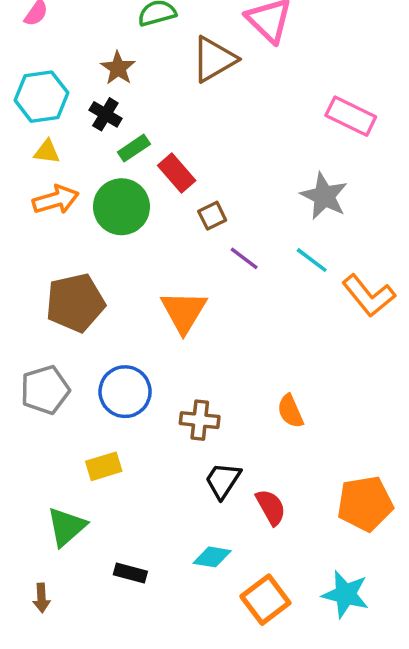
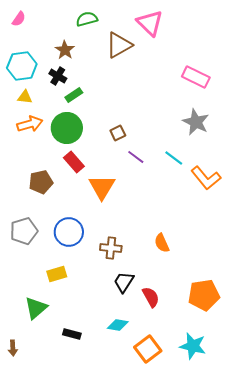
red rectangle: (177, 173) -> (74, 162), moved
gray star: (324, 196) -> (196, 122), moved
brown pentagon: (75, 303) -> (41, 182), size x0.7
brown arrow: (41, 598) -> (13, 348), moved

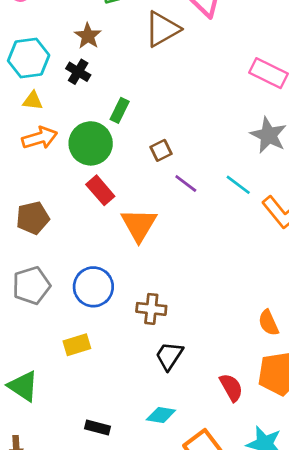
green rectangle: (74, 95) -> (120, 110), moved, turned -30
brown pentagon: (41, 182) -> (33, 218), moved
orange semicircle: (162, 243) -> (269, 323), moved
red semicircle: (151, 297) -> (231, 388), moved
green triangle: (36, 308) -> (23, 386), moved, turned -45

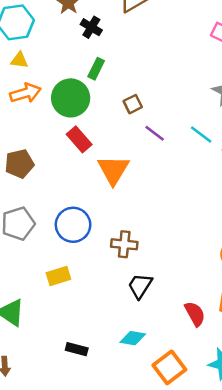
black cross: (78, 72) -> (91, 27), moved

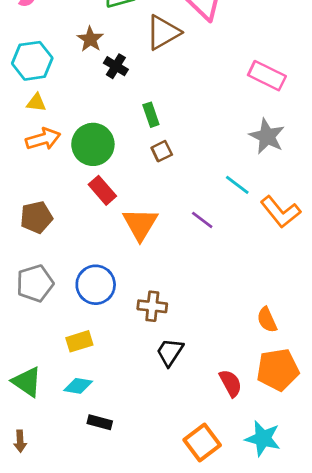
green rectangle: (96, 69) -> (151, 115), moved, turned -45
purple line: (155, 133) -> (202, 220), moved
cyan diamond: (133, 338) -> (78, 386), moved

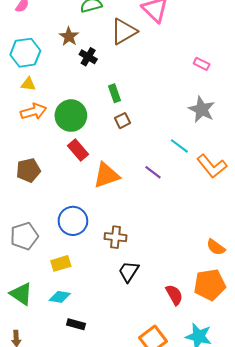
pink rectangle: (267, 76) -> (202, 64), size x0.6
orange triangle: (140, 224) -> (106, 175), turned 40
gray pentagon: (35, 283) -> (24, 236), moved
orange semicircle: (267, 320) -> (216, 247), moved, turned -30

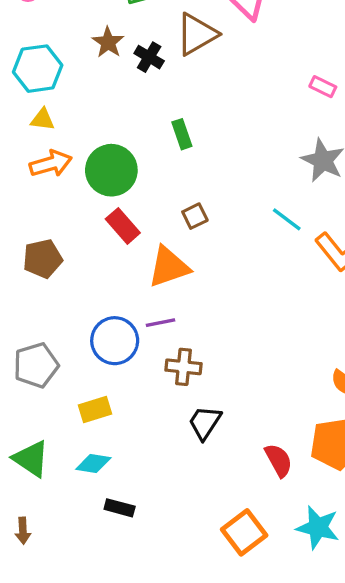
black cross: (88, 57) -> (149, 57), moved
brown square: (123, 121) -> (195, 216), moved
purple line: (153, 172) -> (161, 323), moved, turned -48

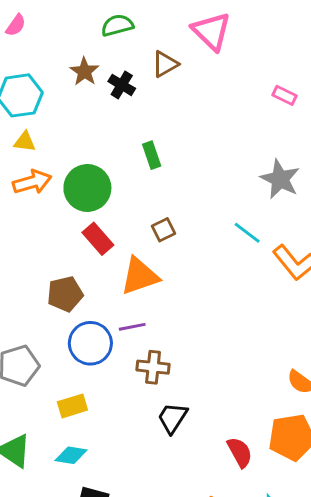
brown triangle: (197, 34) -> (165, 64), size x0.7
pink rectangle: (323, 87) -> (284, 95), moved
brown pentagon: (43, 259) -> (65, 294), moved

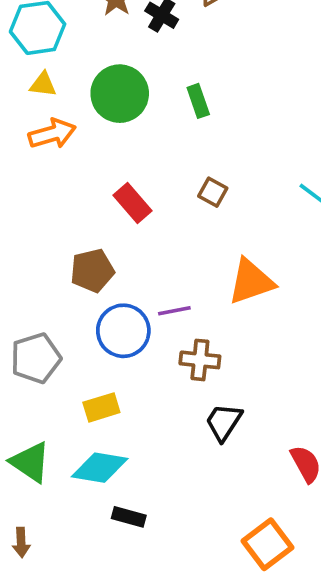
green circle: (87, 188) -> (120, 94), moved
brown square: (164, 230) -> (213, 192), turned -35
orange triangle: (140, 276) -> (251, 282), moved
cyan diamond: (71, 455) -> (100, 468), size x1.4

